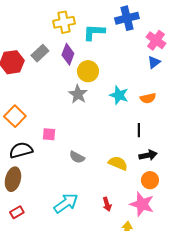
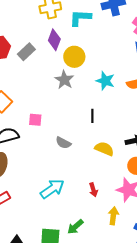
gray rectangle: (40, 53) -> (26, 52), moved
black line: (139, 130) -> (92, 116), moved

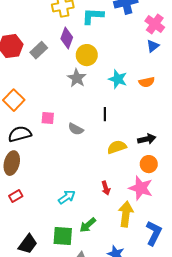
gray semicircle: (63, 143) -> (76, 129), moved
yellow semicircle: (104, 149) -> (117, 147), turned -42
cyan arrow: (52, 189) -> (67, 197), moved, size x0.7
yellow arrow: (113, 216) -> (126, 214), size x1.4

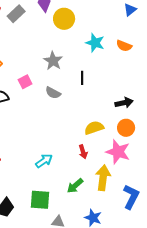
gray star: (77, 78) -> (53, 61), moved
orange semicircle: (147, 82) -> (124, 46), turned 35
pink square: (48, 118) -> (25, 82), turned -32
yellow semicircle: (117, 147) -> (94, 128), moved
green arrow: (88, 225) -> (75, 186), moved

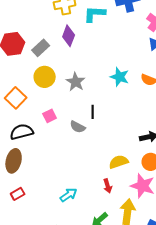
yellow circle: (64, 19) -> (45, 77), moved
gray star: (53, 61) -> (76, 82), moved
black line: (82, 78) -> (93, 112), moved

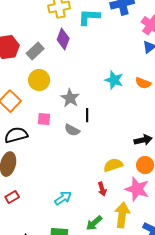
gray star: (76, 82) -> (70, 98), moved
pink square: (50, 116) -> (44, 119), turned 32

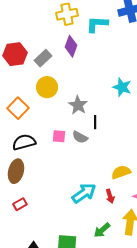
pink square: (44, 119) -> (59, 136), moved
cyan arrow: (63, 198) -> (84, 193), moved, size x1.4

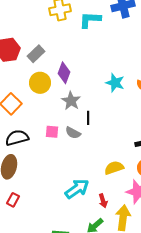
purple diamond: (71, 46) -> (64, 73), moved
red arrow: (110, 196) -> (103, 201), moved
red rectangle: (20, 204) -> (13, 200), turned -32

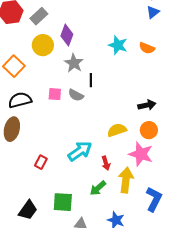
red rectangle: (13, 200) -> (41, 162), moved

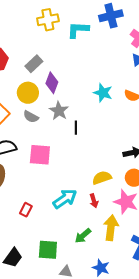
gray rectangle: (39, 16) -> (34, 64), moved
pink square: (55, 94) -> (40, 155), moved, size x1.6
gray semicircle: (76, 95) -> (31, 117), moved
red arrow: (106, 163) -> (94, 201), moved

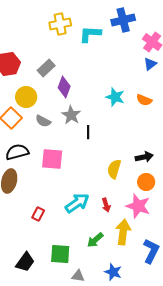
yellow circle: (28, 93) -> (26, 97), moved
yellow semicircle: (102, 178) -> (114, 169), moved, turned -54

